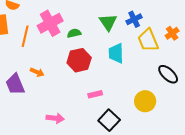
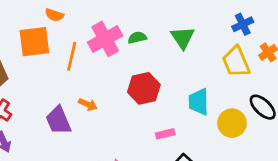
blue cross: (134, 19) -> (243, 24), moved
green semicircle: (74, 33) -> (137, 38), moved
cyan trapezoid: (116, 53) -> (199, 102), moved
yellow circle: (145, 101) -> (232, 123), moved

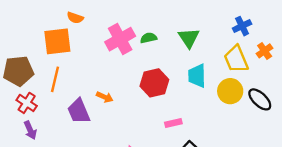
orange line: (72, 56) -> (55, 79), moved
cyan trapezoid: (199, 102) -> (197, 76), moved
yellow circle: (232, 123) -> (230, 91), moved

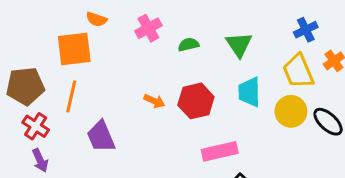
pink cross: (120, 39) -> (148, 28), moved, size x0.7
orange arrow: (105, 97) -> (154, 101), moved
pink rectangle: (173, 123) -> (220, 151), size x1.6

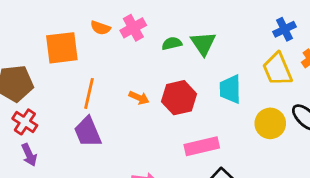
orange semicircle: (96, 19) -> (100, 28), moved
green triangle: (239, 45) -> (203, 44), moved
orange line: (71, 96) -> (89, 93), moved
yellow circle: (291, 111) -> (270, 123), moved

